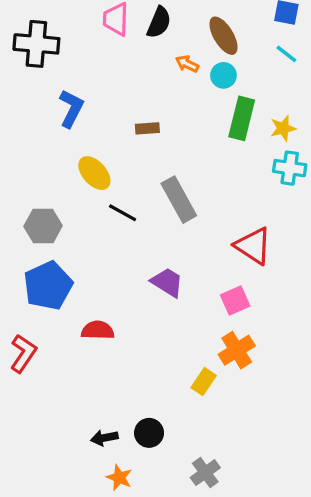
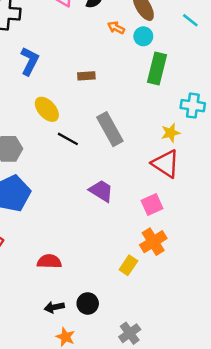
yellow star: (283, 128) -> (171, 133), moved
red semicircle: (98, 330) -> (49, 261), moved

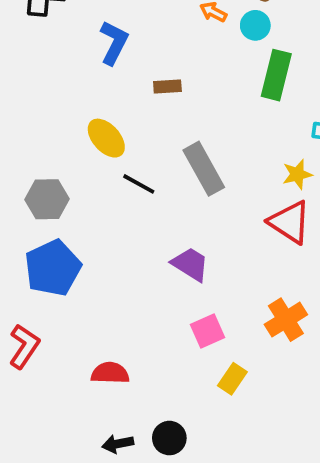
blue L-shape: (30, 61) -> (114, 43), moved
pink square: (152, 205) -> (208, 331), moved
orange cross: (153, 242) -> (286, 320), moved

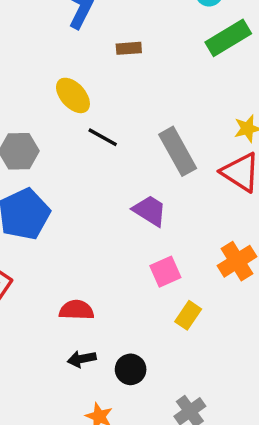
green rectangle: (276, 75) -> (228, 38), turned 45
gray rectangle: (204, 169) -> (178, 151), moved
black arrow: (118, 444) -> (82, 359), moved

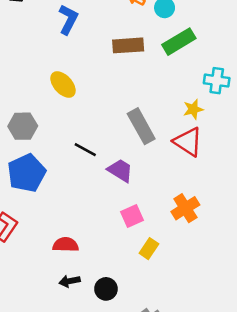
brown rectangle: (129, 48) -> (128, 45), moved, size x1.6
black line: (103, 137) -> (85, 150), moved

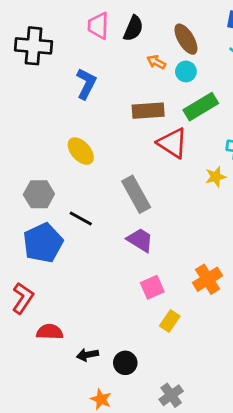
gray rectangle: (141, 126) -> (136, 194), moved
red triangle: (188, 142) -> (172, 143), moved
black line: (85, 150) -> (81, 219), moved
red semicircle: (66, 245) -> (50, 332), moved

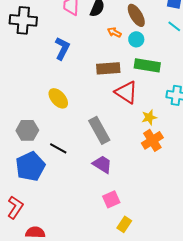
green rectangle: (201, 107) -> (147, 65), turned 40
yellow star: (216, 177) -> (149, 117), moved
orange cross: (208, 279) -> (152, 140), moved

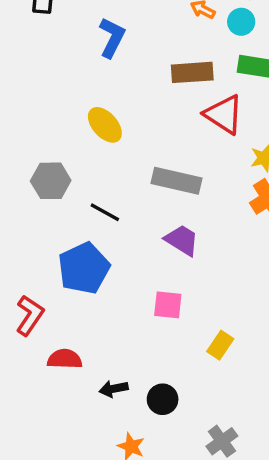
gray rectangle: (99, 130) -> (177, 181), turned -48
blue pentagon: (30, 166) -> (84, 268), moved
pink square: (111, 199) -> (168, 305), moved, turned 30

